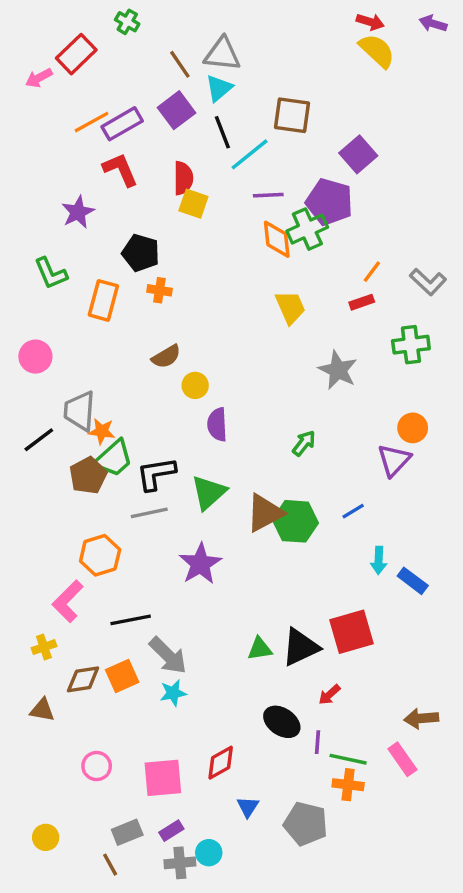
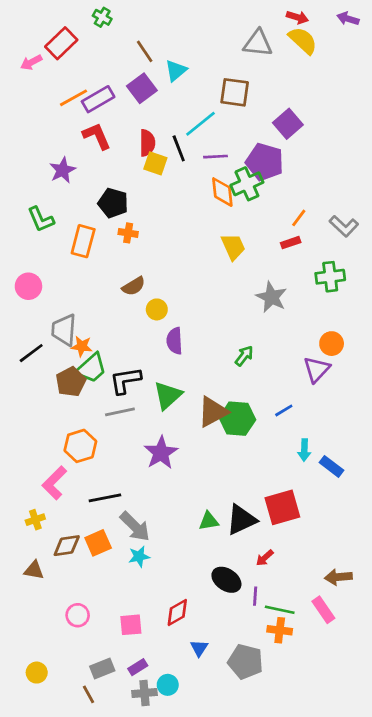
gray triangle: (222, 54) -> (258, 43), moved
black line: (222, 132) -> (179, 148), moved
pink square: (163, 778) -> (131, 625), size x0.7

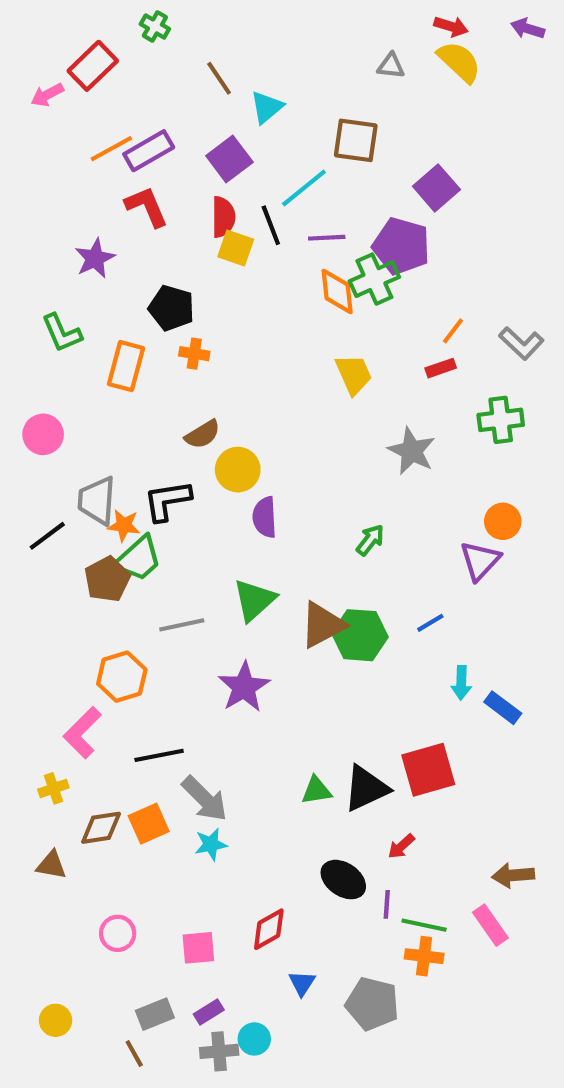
gray triangle: (258, 43) -> (391, 66), size x0.6
purple square: (142, 88) -> (229, 159), moved
yellow circle: (157, 309) -> (238, 470), size x1.4
black L-shape: (125, 380) -> (167, 501), moved

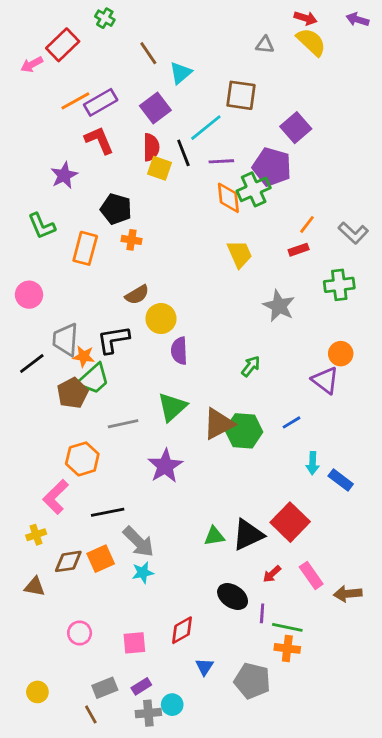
purple triangle: (480, 561) -> (325, 380), turned -36
red square: (428, 770) -> (290, 522), turned -30
pink rectangle: (490, 925) -> (311, 575), moved

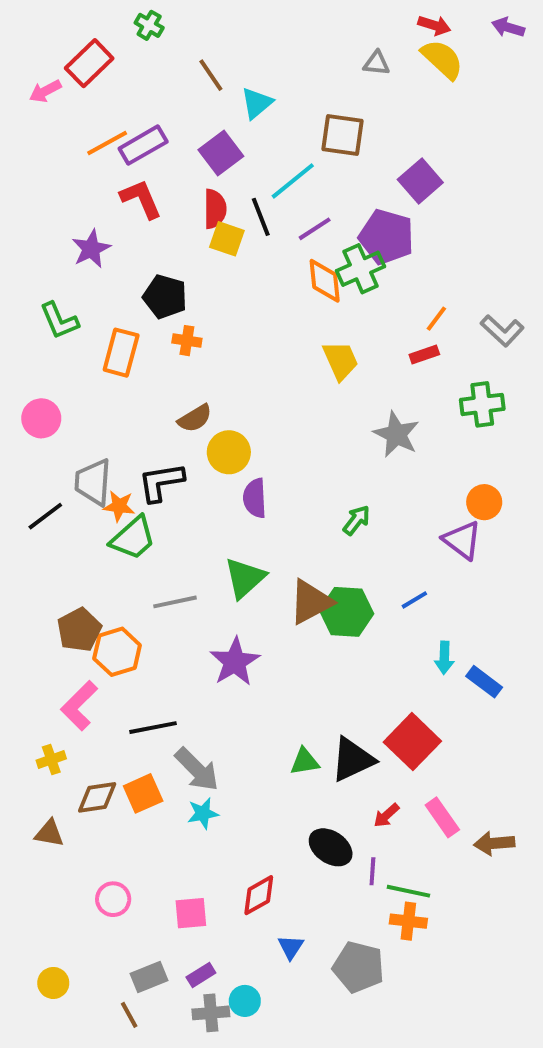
purple line: (221, 161) -> (315, 229), turned -30
brown pentagon: (73, 393) -> (79, 630), moved

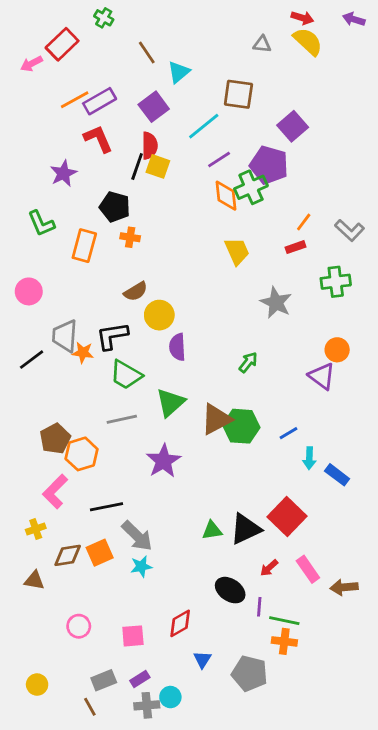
black line: (261, 217) -> (137, 166), moved, turned 40
green trapezoid: (133, 538) -> (126, 375), moved, turned 72
blue line: (414, 600) -> (288, 433), moved

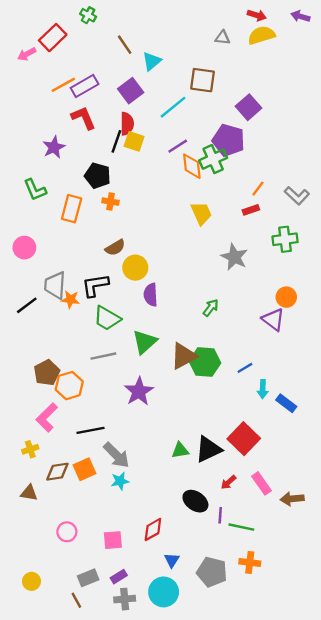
yellow semicircle: (308, 41) -> (261, 35), turned -60
purple line: (219, 160) -> (178, 146), moved
orange cross: (284, 641) -> (250, 562), moved
cyan circle: (170, 697) -> (164, 592), moved, size x1.6

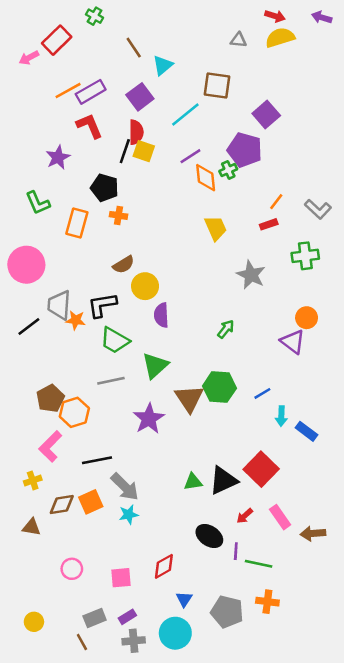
green cross: (213, 159) -> (228, 170), size x0.6
pink circle: (24, 248) -> (26, 265), size x1.5
brown triangle: (184, 356) -> (189, 398), moved, turned -36

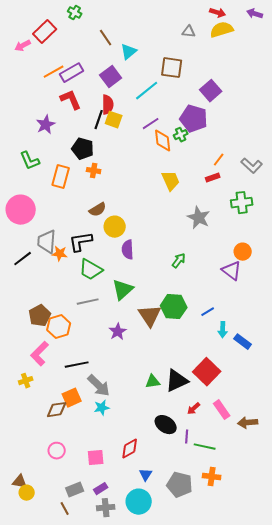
purple star: (149, 419) -> (118, 332), size x0.7
brown diamond: (62, 504) -> (57, 410), moved
brown triangle: (31, 527) -> (20, 482), moved

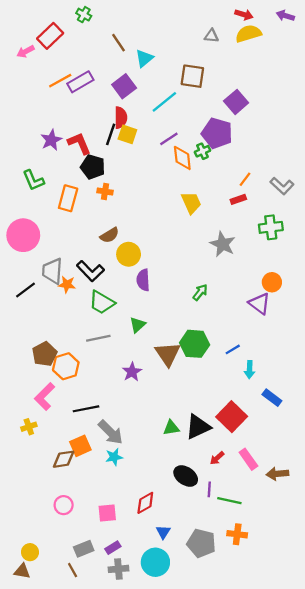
red L-shape: (71, 100) -> (79, 143), moved
black L-shape: (81, 242) -> (90, 271), turned -125
green triangle: (123, 290) -> (138, 325), size x0.7
blue rectangle: (243, 342) -> (272, 398), moved
brown triangle: (20, 482) -> (22, 571), moved

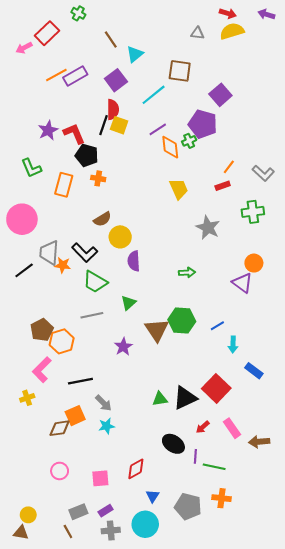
green arrow: (200, 292) -> (187, 272), turned 49
gray arrow: (111, 432) -> (103, 403), size x0.7

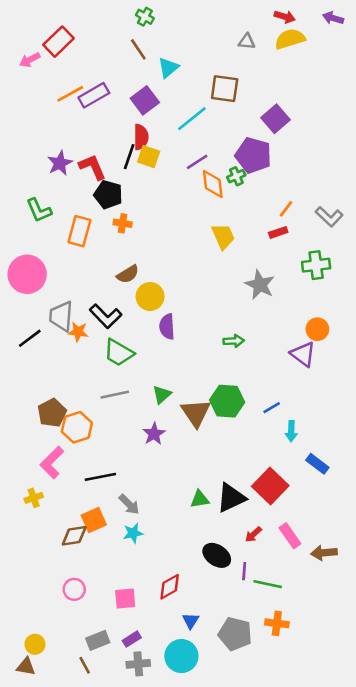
green cross: (78, 13) -> (145, 17), moved
green triangle: (129, 303) -> (162, 395), moved

